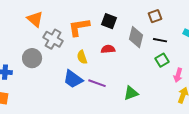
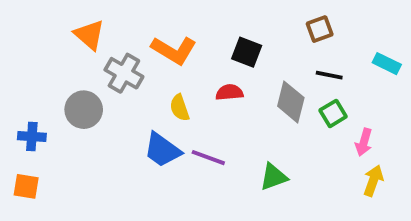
black square: (109, 21) -> (247, 52), moved
orange L-shape: (79, 27) -> (174, 50), turned -140
gray diamond: (136, 37) -> (291, 102), moved

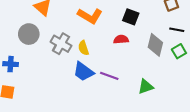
gray cross: (124, 73) -> (61, 44), moved
yellow semicircle: (180, 108) -> (83, 48), moved
gray circle: (84, 110) -> (29, 34), moved

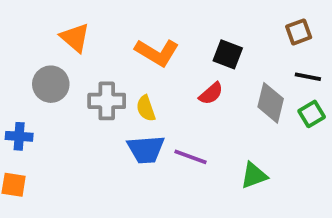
red semicircle: (121, 39) -> (211, 93), turned 144
gray cross: (61, 44) -> (107, 101), turned -30
blue trapezoid: (83, 72) -> (146, 149), turned -40

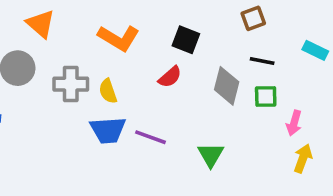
green square: (312, 114) -> (266, 96), turned 30
green triangle: (254, 175) -> (211, 155), turned -40

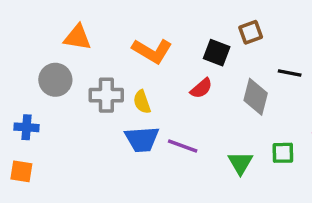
brown square: (253, 18) -> (251, 32), moved
orange triangle: (41, 24) -> (77, 37), turned -32
green square: (266, 96) -> (283, 153), moved

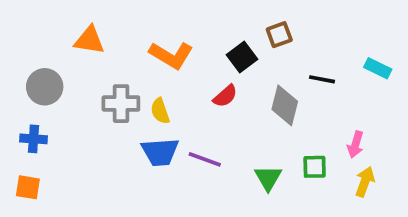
black square: (217, 53) -> (242, 57), turned 32
gray circle: (55, 80) -> (45, 87), moved

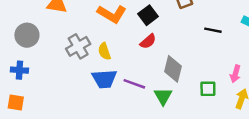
black square: (242, 57) -> (148, 15), moved
gray cross: (121, 104) -> (78, 46), turned -30
gray diamond: (285, 105) -> (173, 69), moved
green triangle: (268, 178) -> (163, 96), moved

